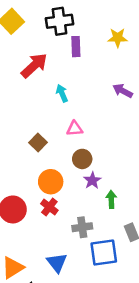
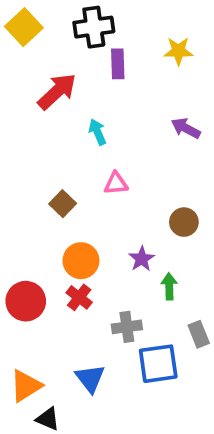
brown circle: (82, 159) -> (184, 222), moved

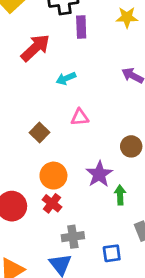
cyan arrow: (97, 132) -> (66, 78), turned -90
purple star: (142, 259) -> (99, 174), size x1.4
gray cross: (127, 327) -> (73, 237), moved
blue square: (158, 364) -> (112, 253), size x0.6

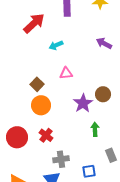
purple star: (99, 174) -> (83, 103), moved
orange circle: (53, 176) -> (41, 105), moved

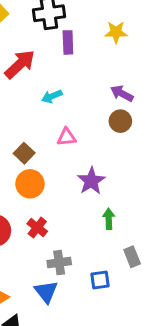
brown circle: (103, 94) -> (120, 121), moved

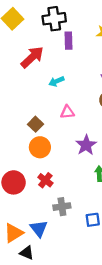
blue triangle: (46, 292) -> (39, 229), moved

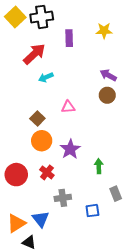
black cross: (54, 19) -> (42, 17), moved
cyan arrow: (56, 81) -> (46, 77), moved
purple star: (86, 145) -> (70, 149), moved

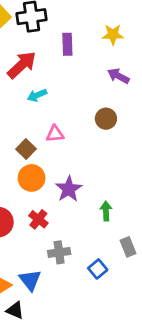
purple arrow: (108, 75) -> (118, 76), moved
brown circle: (107, 95) -> (106, 119), moved
pink triangle: (68, 107) -> (55, 134), moved
blue square: (92, 211) -> (98, 269), turned -32

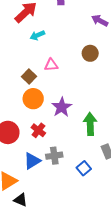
green arrow: (106, 211) -> (90, 124), size x1.5
blue triangle: (30, 280) -> (32, 161), moved, turned 36

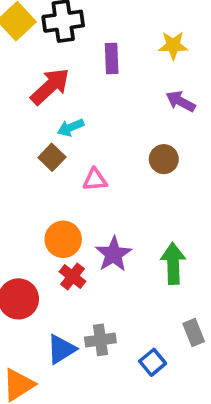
brown square: (29, 77) -> (52, 157), moved
green arrow: (90, 124) -> (173, 264), moved
red cross: (38, 130) -> (72, 277), moved

